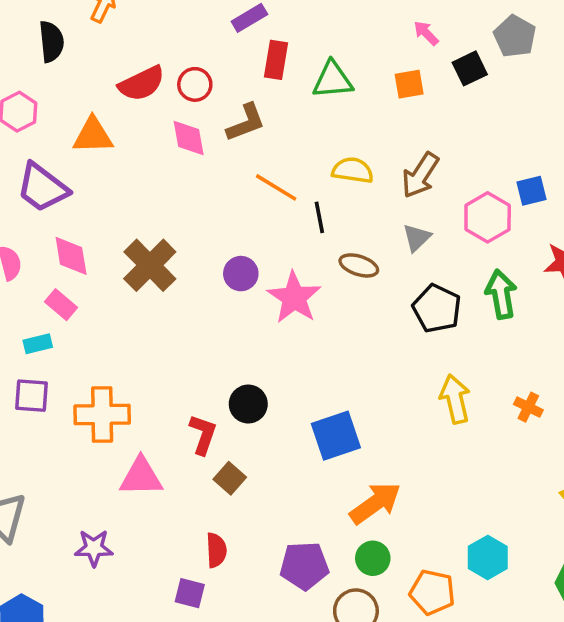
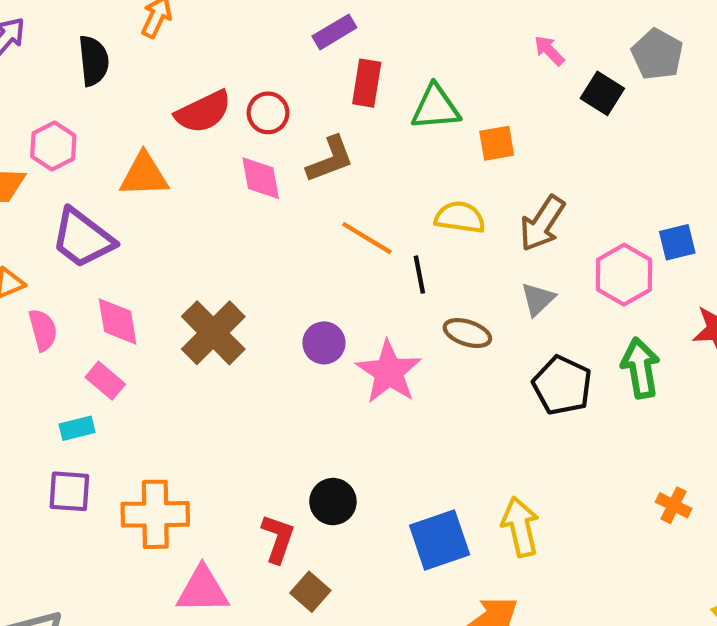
black square: (470, 68) -> (602, 93), turned -32
orange square: (409, 84) -> (497, 143), moved
yellow arrow: (455, 399) -> (520, 527), moved

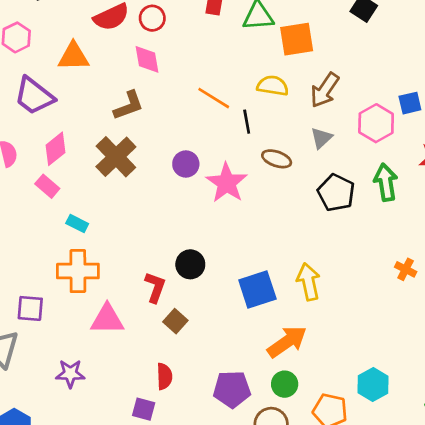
orange square: (497, 143) -> (297, 39), size x1.5
brown L-shape: (330, 159) -> (129, 106), moved
pink diamond: (118, 321) -> (56, 149), turned 60
cyan rectangle: (77, 428) -> (77, 223), moved, turned 40
purple square: (69, 491) -> (30, 308), moved

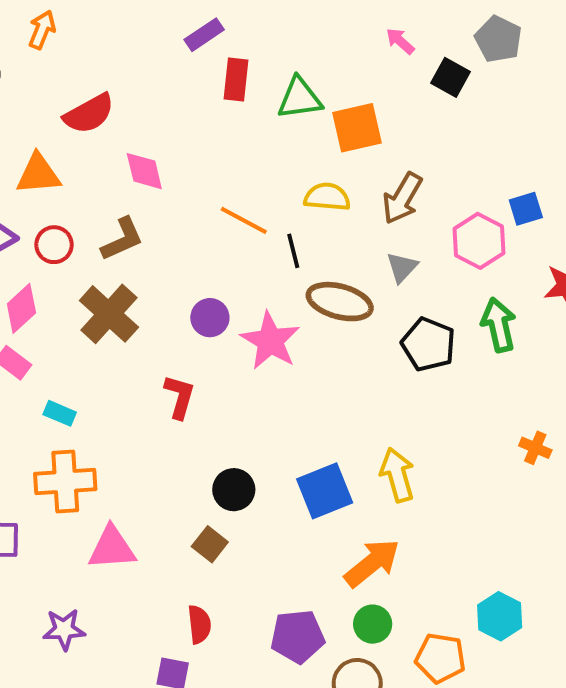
red circle: (152, 18) -> (54, 245), moved
brown ellipse: (277, 159) -> (340, 302), size x1.5
black circle: (190, 264) -> (234, 490), moved
red L-shape: (155, 287) -> (180, 397), moved

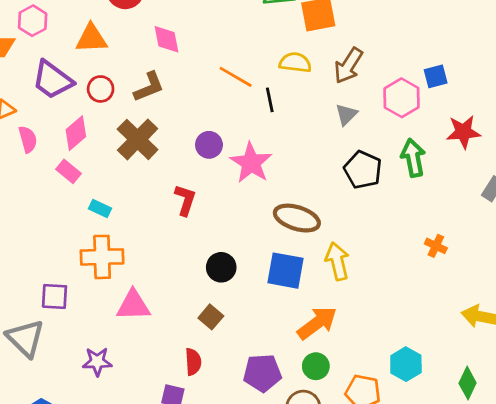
brown ellipse: (340, 302) -> (297, 218), moved
blue square: (325, 491) -> (285, 271), turned 30
brown square: (210, 544) -> (211, 317), moved

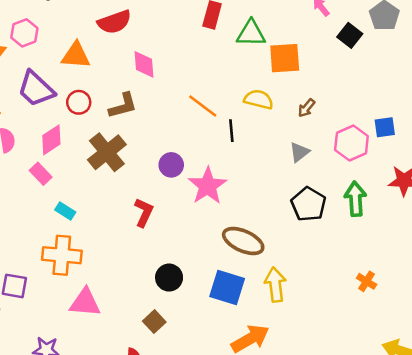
brown arrow: (348, 66) -> (307, 108), size x0.6

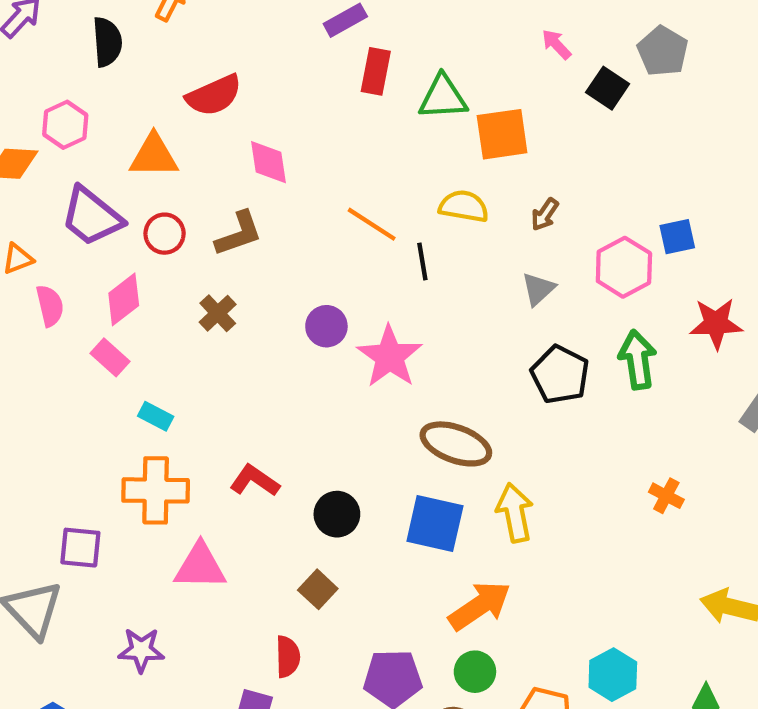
brown cross: (107, 152) -> (218, 313), size x0.6
red L-shape: (144, 212) -> (255, 481), moved, turned -76

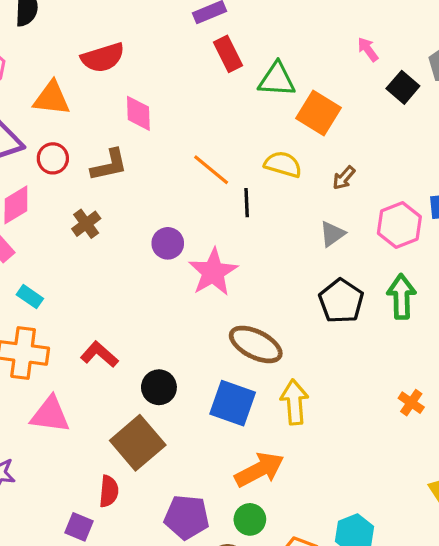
red rectangle: (376, 71) -> (228, 54), turned -44
orange square: (502, 134) -> (319, 113), turned 33
brown square: (318, 589) -> (138, 443), size x1.8

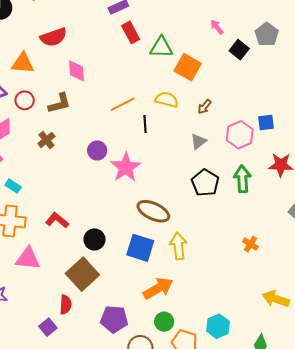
orange line: (211, 170) -> (123, 104), turned -65
green circle: (250, 519) -> (164, 322), moved
purple square: (79, 527) -> (48, 327), turned 30

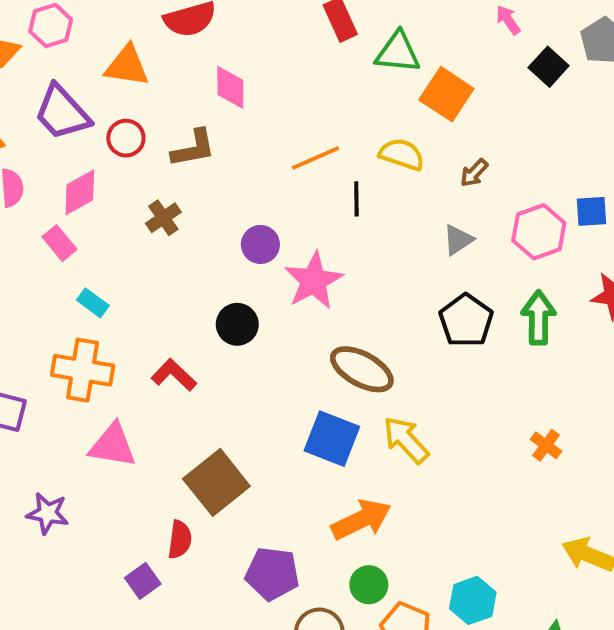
black circle: (94, 239) -> (237, 324), moved
yellow arrow: (178, 246) -> (406, 440), turned -40

